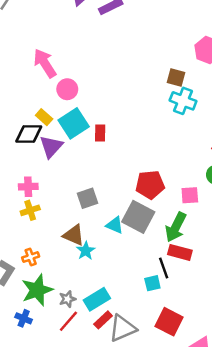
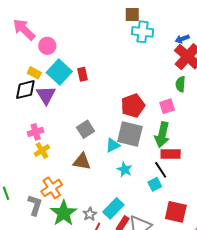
cyan triangle: (115, 225) -> (113, 145), turned -35
cyan star: (86, 251) -> (125, 169), moved
orange cross: (31, 257) -> (52, 188), size x1.5

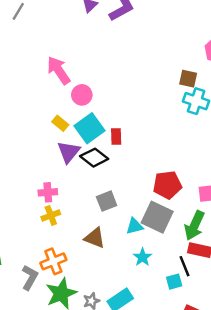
black diamond: (25, 90) -> (94, 158), moved, turned 40

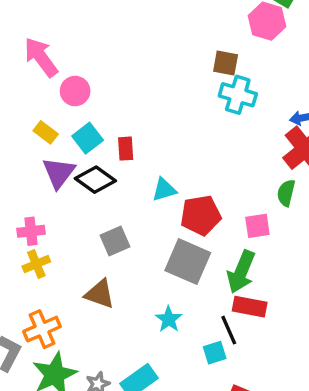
cyan square: (90, 128) -> (88, 138), size x0.7
cyan triangle: (134, 226) -> (164, 190), moved

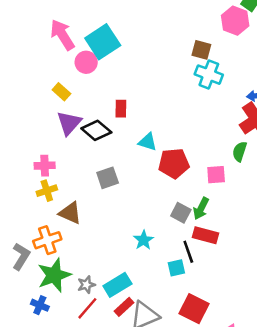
cyan square: (88, 138) -> (103, 42), moved, size x1.5
cyan triangle: (164, 190) -> (148, 142), turned 30
gray square: (188, 262) -> (181, 213), moved, size x0.6
green arrow: (241, 272) -> (201, 208), size x0.7
brown triangle: (100, 294) -> (70, 213), moved

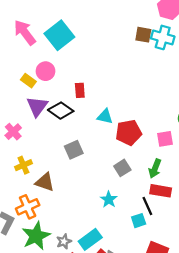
pink circle: (86, 62) -> (45, 71), moved
cyan cross: (209, 75) -> (163, 37), moved
pink cross: (45, 166) -> (13, 132), moved, turned -35
gray square: (181, 213) -> (122, 168), moved, turned 35

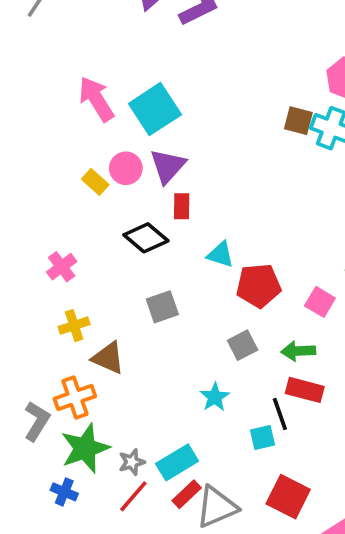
purple triangle: (37, 106) -> (168, 166), moved
pink square: (165, 139) -> (320, 302), turned 35
green arrow: (155, 169) -> (298, 351), turned 60

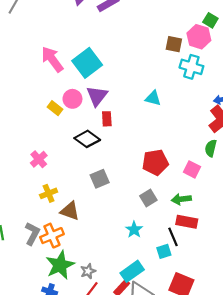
brown square: (298, 121) -> (174, 44), moved
cyan triangle: (220, 254) -> (153, 98), moved
gray L-shape: (37, 421) -> (32, 234), moved
cyan rectangle: (177, 462) -> (132, 271), moved

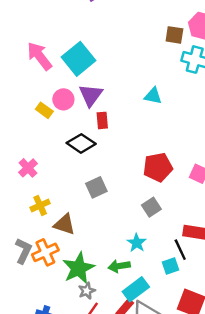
green arrow: (181, 199) -> (119, 266), moved
green star: (60, 265) -> (79, 268), moved

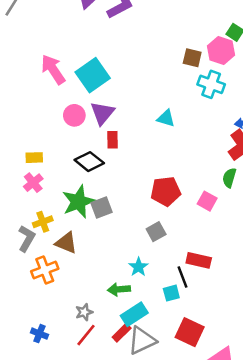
yellow rectangle: (44, 110) -> (34, 158), moved, turned -42
gray L-shape: (23, 251) -> (27, 238), moved
green star: (79, 268) -> (78, 202), moved

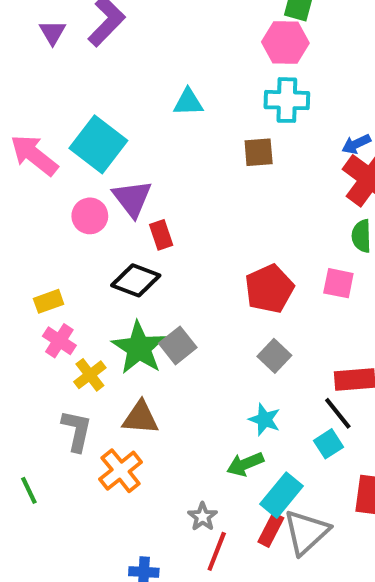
brown square: (192, 58) -> (259, 152), moved
cyan triangle: (166, 118) -> (188, 102), moved
yellow cross: (43, 222) -> (90, 375), moved

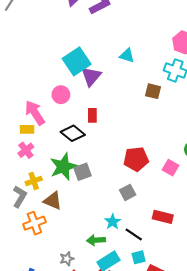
pink arrow: (34, 155) -> (35, 113), moved
purple triangle: (132, 198) -> (91, 76), moved
yellow cross: (90, 375) -> (34, 181), moved
black line: (338, 413) -> (134, 234), moved, turned -36
cyan square: (328, 444) -> (139, 257), moved

